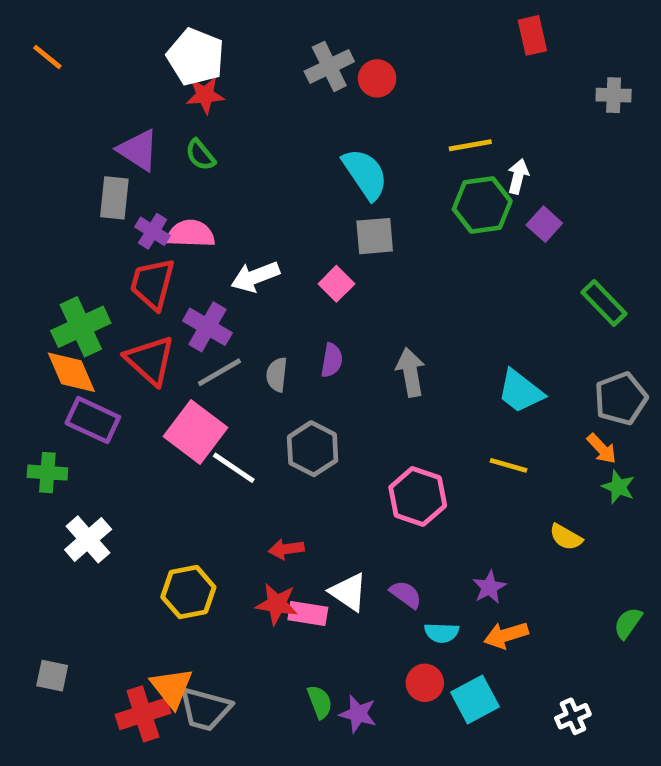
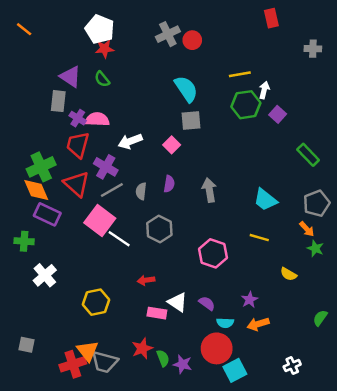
red star: (277, 604) -> (142, 348), moved, turned -30
red circle: (425, 683) -> (217, 348), size x1.6
cyan square: (475, 700) -> (235, 370), moved

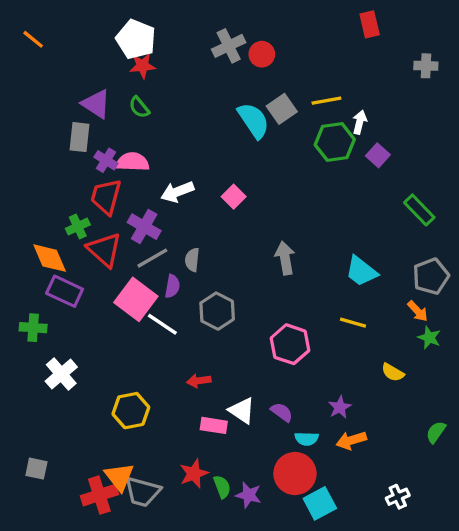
gray square: (191, 121) -> (282, 109), moved, turned -30
green cross: (41, 167) -> (78, 227), moved, size x0.6
purple semicircle: (169, 184) -> (172, 286), moved

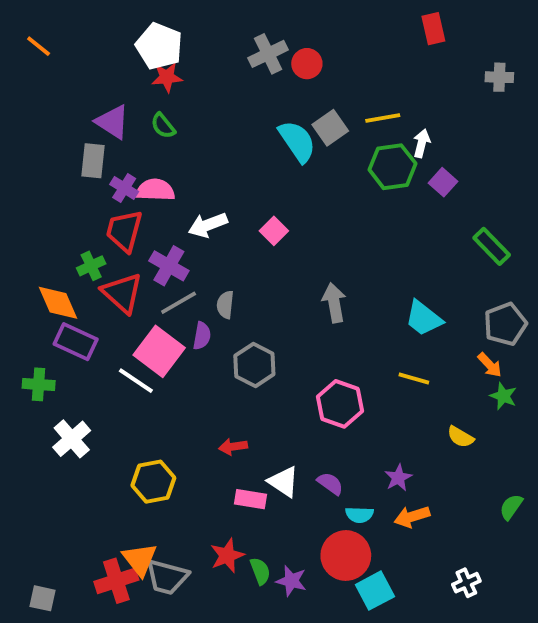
white line: (162, 324) -> (136, 381), moved
gray square: (36, 469) -> (42, 598), moved

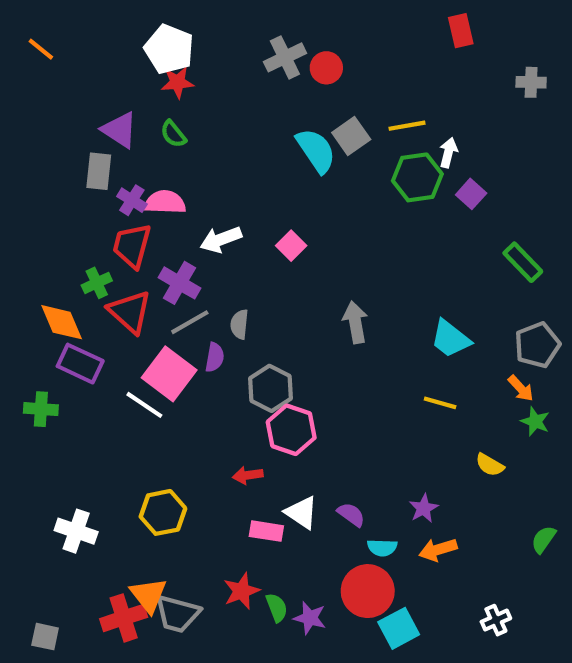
pink hexagon: (340, 404) -> (291, 430), moved
white cross: (72, 439) -> (76, 531), moved, turned -30

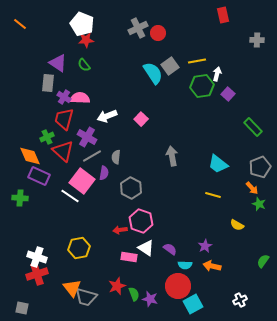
pink hexagon: (291, 430) -> (141, 221), moved
orange arrow: (438, 550) -> (212, 266), turned 30
red cross: (124, 618) -> (37, 274), moved

